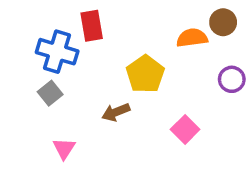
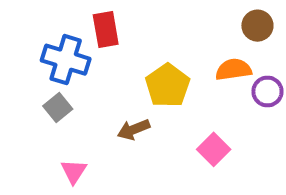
orange semicircle: (192, 38) -> (234, 70), moved

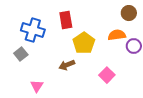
red rectangle: (106, 30) -> (66, 20), moved
gray square: (58, 107) -> (21, 54), moved

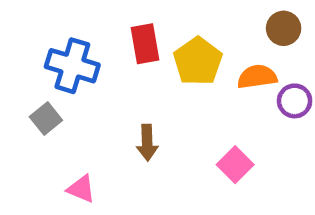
yellow pentagon: (84, 43) -> (198, 61), moved
brown arrow: (67, 65) -> (147, 143), turned -70
pink triangle: (37, 86) -> (81, 189), turned -40

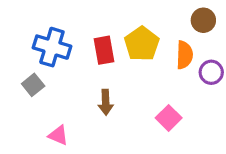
red rectangle: (145, 44) -> (104, 50), moved
orange semicircle: (257, 77) -> (184, 55), turned 100

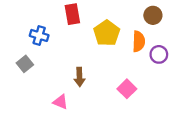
blue cross: (52, 47) -> (39, 35), size x0.7
red rectangle: (104, 50) -> (72, 14), moved
pink triangle: (58, 135) -> (60, 102), moved

